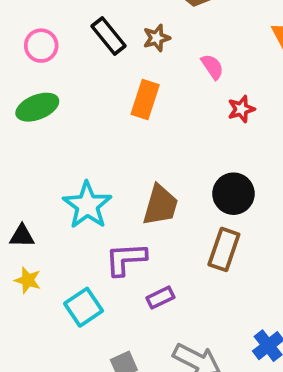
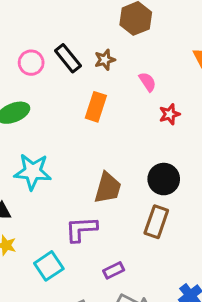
pink circle: (41, 46) -> (31, 63), moved
cyan star: (87, 205) -> (33, 172), moved, turned -30
purple rectangle: (160, 298) -> (114, 270), moved

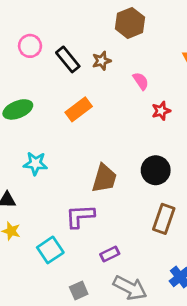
pink circle: (31, 63) -> (30, 46), moved
orange rectangle: (96, 107) -> (79, 109), moved, turned 35
cyan star: (33, 172) -> (35, 163), size x0.7
brown rectangle: (156, 222) -> (164, 219), moved

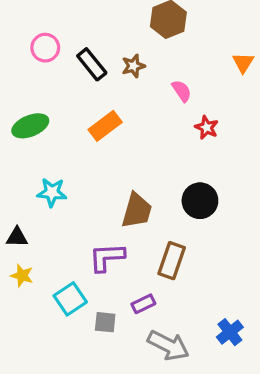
red star: (161, 111) -> (207, 127), turned -30
brown rectangle: (164, 219) -> (172, 261), moved
gray square: (79, 290) -> (105, 322), moved, turned 30

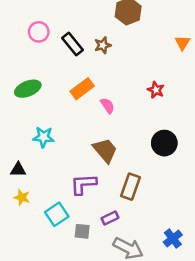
pink semicircle: (182, 91) -> (108, 106), moved
black circle: (200, 201) -> (164, 143), moved
brown trapezoid: (137, 211) -> (105, 150), turned -56

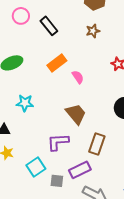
brown star: (103, 45) -> (93, 31), moved
purple rectangle: (110, 218) -> (80, 170), size x1.5

